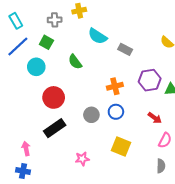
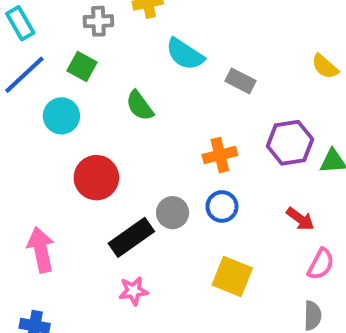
black rectangle: (55, 128) -> (131, 237), moved
pink arrow: (26, 149) -> (41, 250), moved, size x1.5
pink star: (82, 159) -> (133, 291), moved

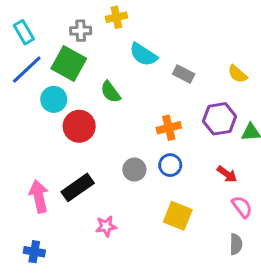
green square: (82, 66) -> (69, 64), size x1.6
yellow semicircle: (325, 66) -> (237, 74), moved
red circle: (96, 178) -> (79, 126), moved
black rectangle: (131, 237) -> (78, 187), moved
pink semicircle: (321, 264) -> (242, 207), turned -65

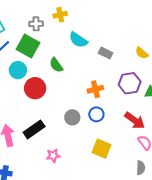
red arrow: (227, 174) -> (135, 120), size x1.5

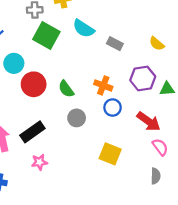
green square: (28, 46) -> (46, 35), moved
green semicircle: (56, 65) -> (66, 89), moved
orange cross: (95, 89) -> (103, 85), turned 35
blue circle: (96, 114) -> (113, 108), moved
pink star: (53, 156) -> (39, 162), moved

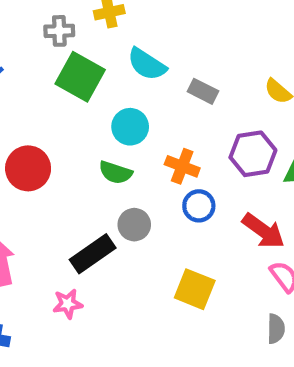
cyan circle: (14, 63) -> (130, 127), moved
red circle: (34, 84) -> (28, 168), moved
green semicircle: (66, 89) -> (116, 173), turned -36
black rectangle: (32, 132) -> (93, 254), moved

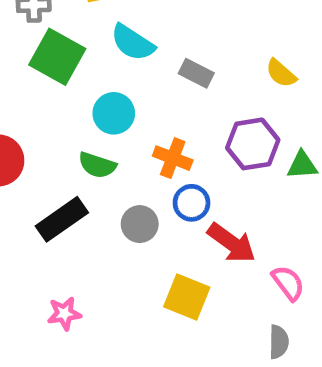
gray circle: (134, 225) -> (140, 224), moved
red arrow: (263, 231) -> (232, 243), moved
black rectangle: (93, 254) -> (62, 219), moved
pink star: (68, 304) -> (64, 314), moved

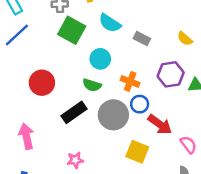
gray circle: (140, 224) -> (113, 115), size x1.6

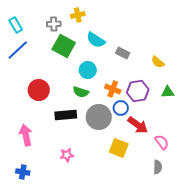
yellow semicircle: (185, 39) -> (158, 62), moved
purple hexagon: (171, 74) -> (138, 91), moved
black rectangle: (74, 112) -> (66, 115), turned 30

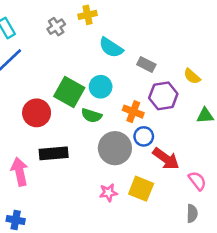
gray cross: (54, 24) -> (56, 27), turned -32
green square: (64, 46) -> (69, 92), moved
purple hexagon: (138, 91) -> (163, 96), moved
black rectangle: (66, 115) -> (54, 153), moved
pink star: (67, 155) -> (108, 193), moved

